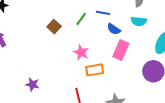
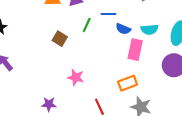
cyan semicircle: (139, 21) -> (149, 30), moved
pink star: (81, 52) -> (76, 77), moved
orange rectangle: (95, 70) -> (128, 83), moved

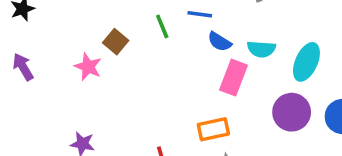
green line: (87, 25) -> (162, 26), turned -56
pink star: (76, 77) -> (88, 67), moved

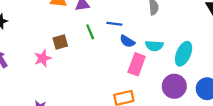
brown square: (116, 42) -> (60, 42), turned 35
pink star: (88, 67) -> (43, 58), turned 30

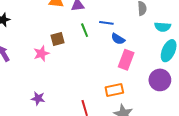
cyan semicircle: (154, 46) -> (163, 27), moved

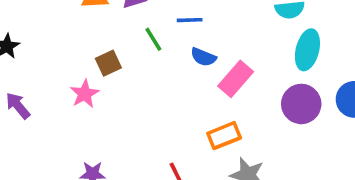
blue semicircle: (118, 39) -> (203, 57), moved
pink rectangle: (126, 60) -> (236, 79), turned 30

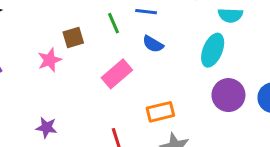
cyan ellipse: (307, 50) -> (213, 50), moved
pink rectangle: (236, 79) -> (117, 74), moved

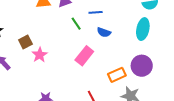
brown square: (73, 38) -> (25, 42), moved
purple circle: (228, 95) -> (142, 66), moved

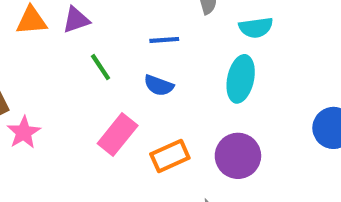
blue line: (96, 12) -> (164, 40), moved
orange rectangle: (117, 75) -> (170, 156), moved

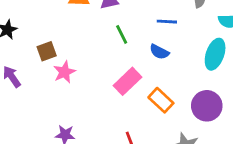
orange rectangle: (170, 156) -> (161, 100), turned 60

